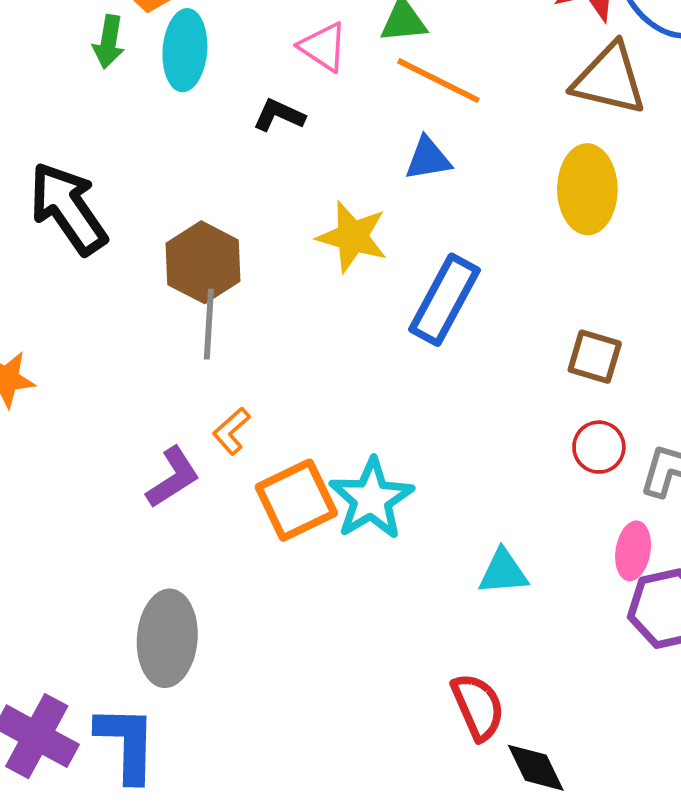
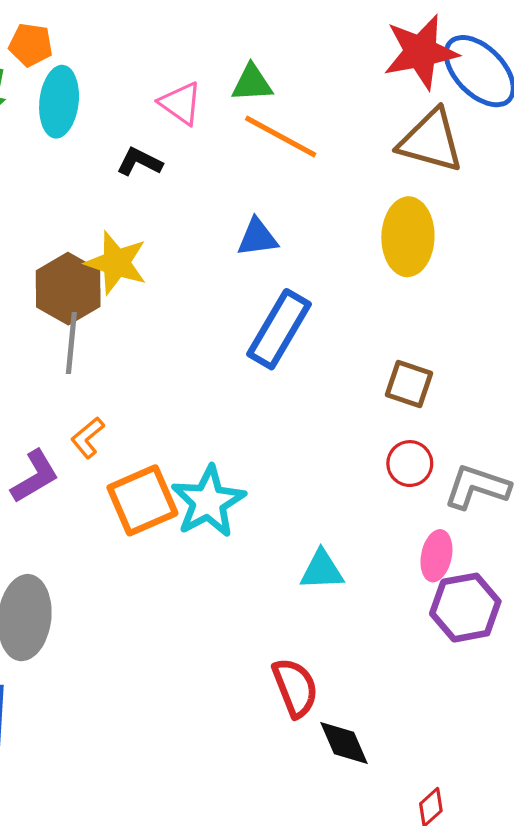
blue triangle: (428, 159) -> (257, 237), moved
yellow star: (352, 237) -> (116, 263), moved

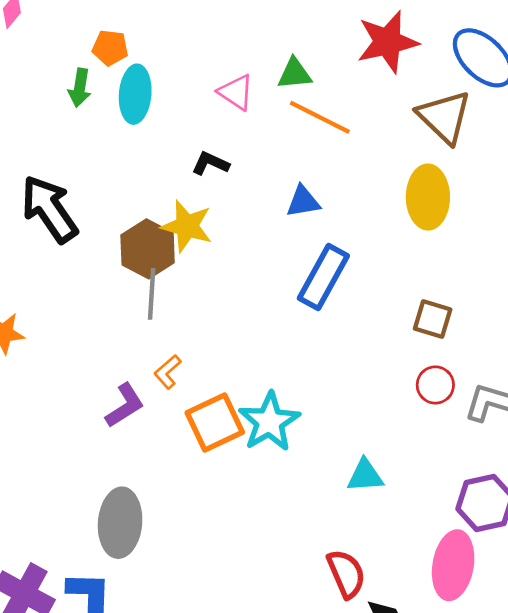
red star: (421, 52) -> (388, 42), moved
brown triangle: (431, 141) -> (444, 117), turned 30
black L-shape: (140, 162) -> (210, 163), moved
pink ellipse: (436, 556) -> (453, 565), moved, size x1.6

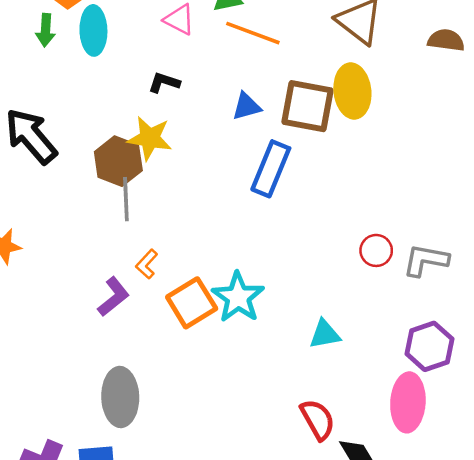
brown square: (433, 319) -> (308, 106), moved, size x1.6

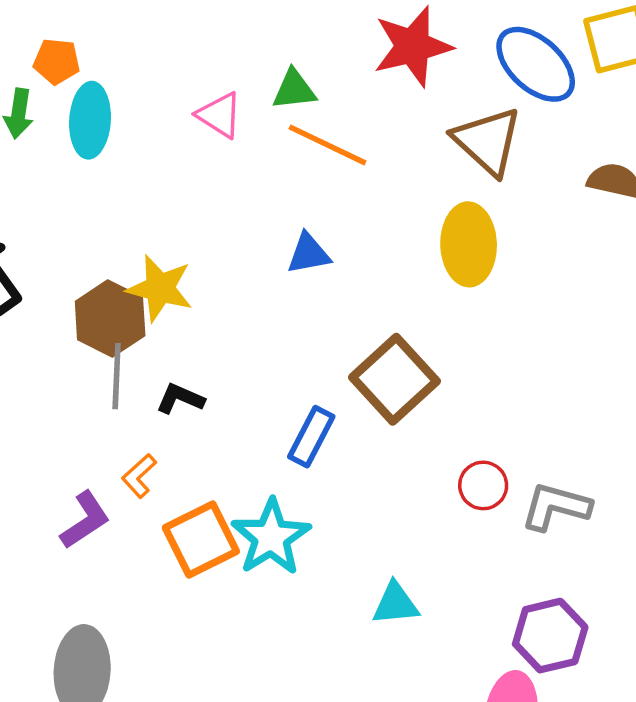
black L-shape: (164, 82) -> (180, 399), moved
brown square: (308, 106) -> (394, 379), moved, turned 32
blue rectangle: (271, 169) -> (311, 437), moved, size x0.7

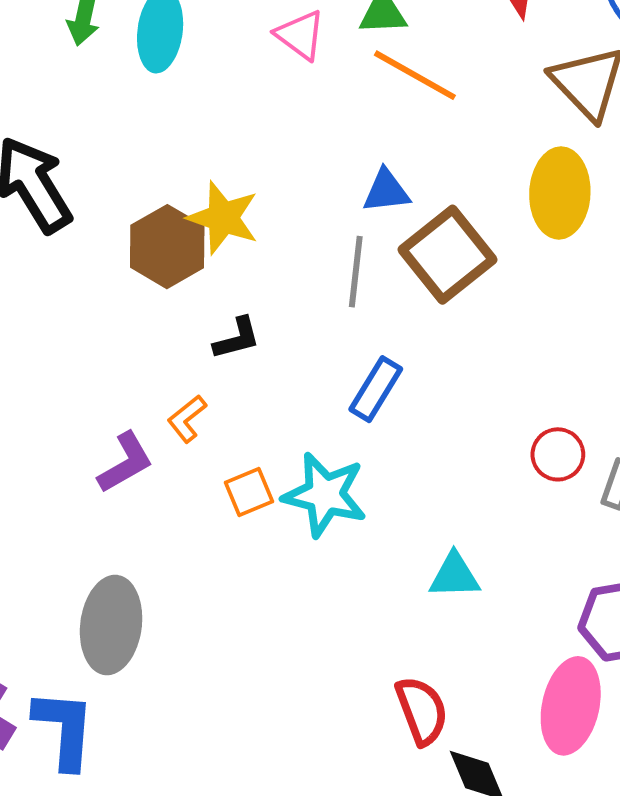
gray line: (117, 376) -> (356, 272), moved
brown square: (394, 379) -> (447, 255), moved
black L-shape: (180, 399) -> (237, 338), turned 138
cyan star: (271, 537) -> (325, 495), turned -30
orange square: (201, 540) -> (249, 492), size x0.6

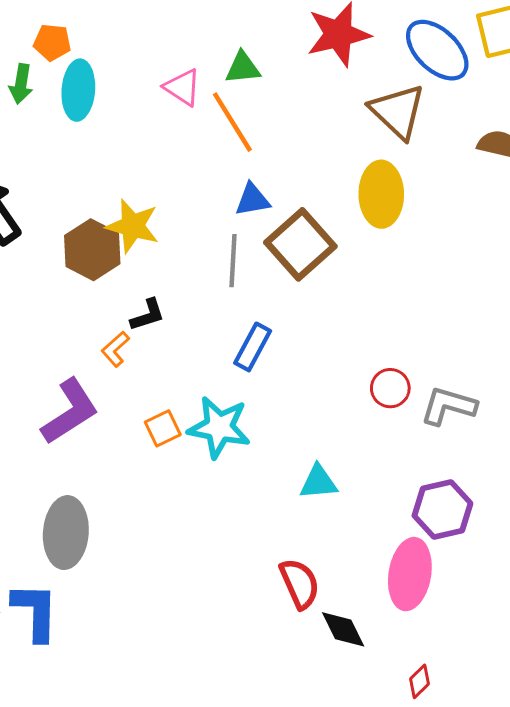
orange line: (415, 75) -> (232, 122), moved, turned 32
orange L-shape: (187, 419) -> (115, 349), moved
purple L-shape: (125, 463) -> (70, 412), size x1.4

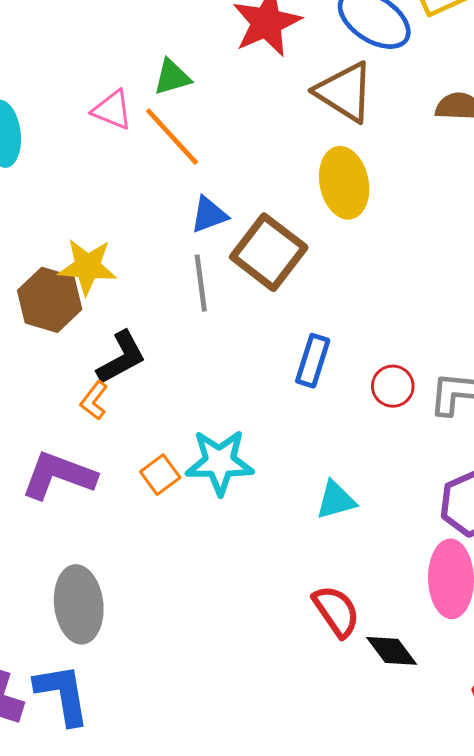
black L-shape: (148, 315) -> (121, 358), size x1.4
blue rectangle: (253, 347) -> (313, 361), moved
purple L-shape: (70, 412) -> (59, 476), turned -116

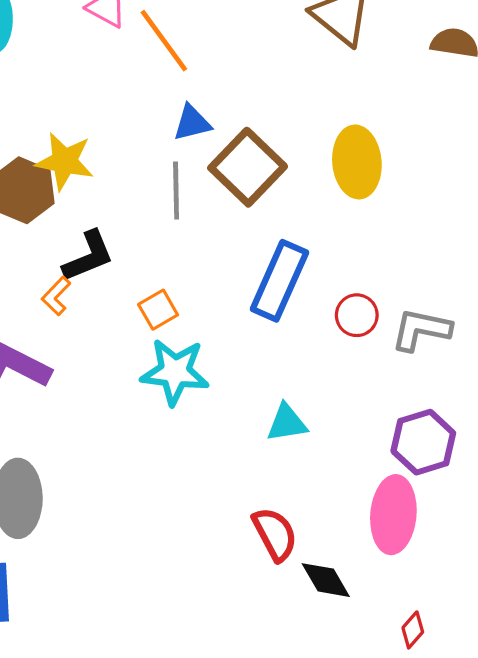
yellow ellipse: (344, 183) -> (357, 162), moved
blue rectangle: (313, 361) -> (279, 281), size x1.5
orange square: (160, 475) -> (158, 310), moved

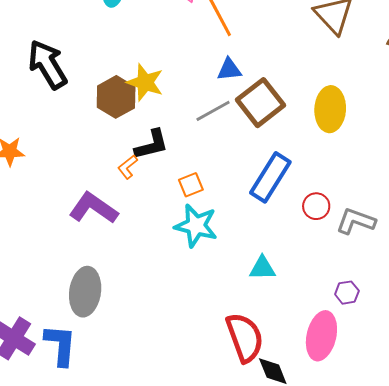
gray line: (176, 190) -> (213, 111), turned 54
purple hexagon: (423, 442) -> (347, 293), size x0.6
red semicircle: (275, 534) -> (245, 337), size x1.4

